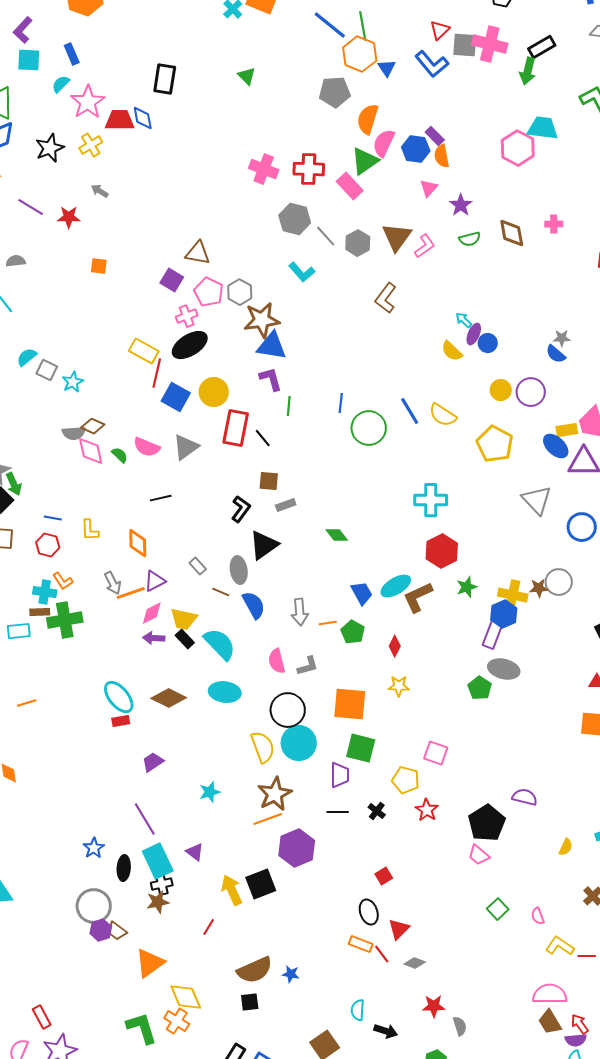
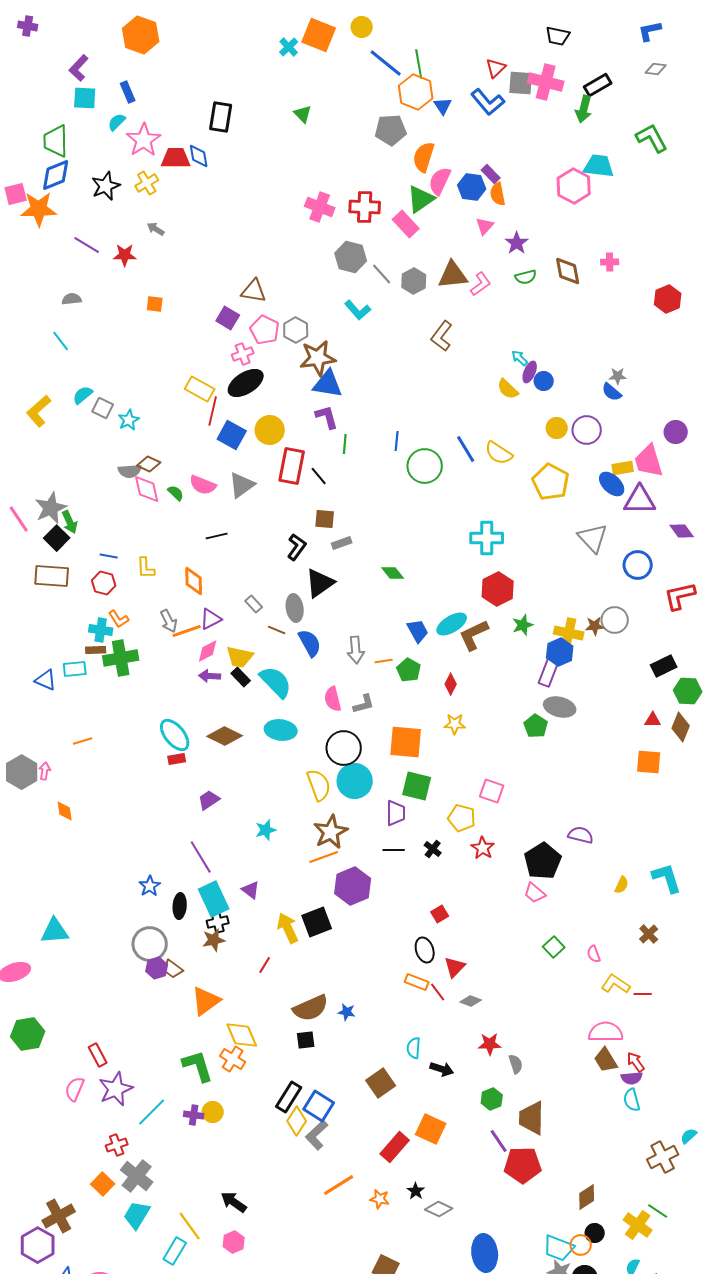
brown triangle: (397, 237) -> (453, 275), turned 48

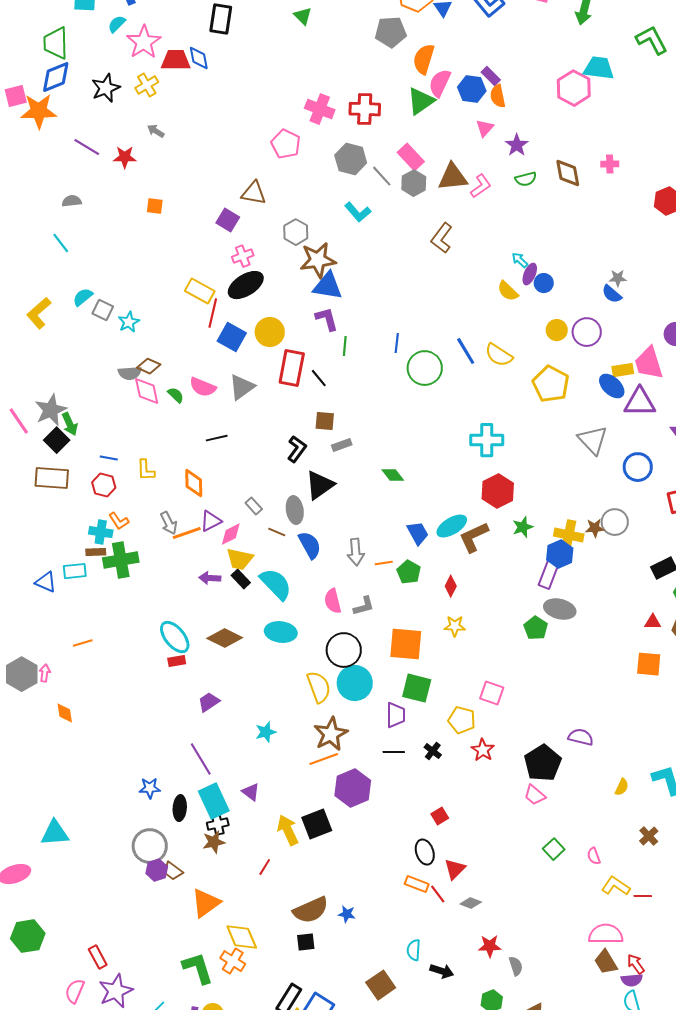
pink rectangle: (406, 224) -> (411, 157), moved
pink pentagon: (265, 330) -> (286, 144), moved
pink diamond: (208, 651) -> (231, 534), moved
blue star: (150, 886) -> (150, 788), turned 30

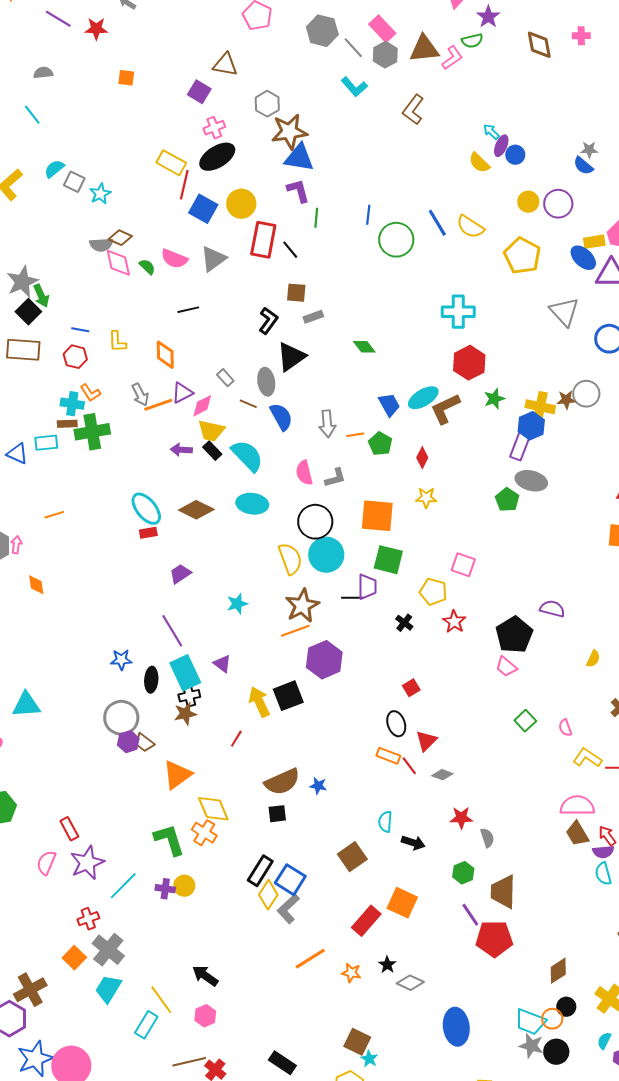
green semicircle: (526, 179) -> (472, 41), moved
cyan L-shape: (358, 212) -> (354, 87), moved
black line: (394, 752) -> (352, 598), moved

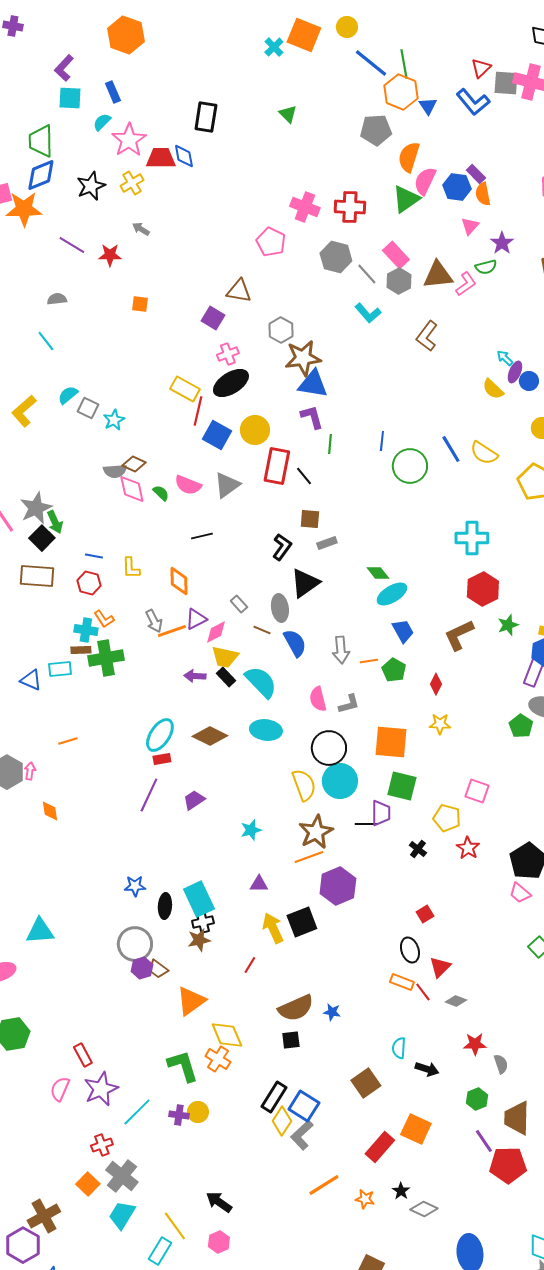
cyan ellipse: (423, 398) -> (392, 594), moved
cyan ellipse: (146, 509) -> (160, 735), turned 72
purple line: (172, 631) -> (149, 795), moved, turned 56
purple triangle: (222, 664) -> (259, 884), moved, turned -36

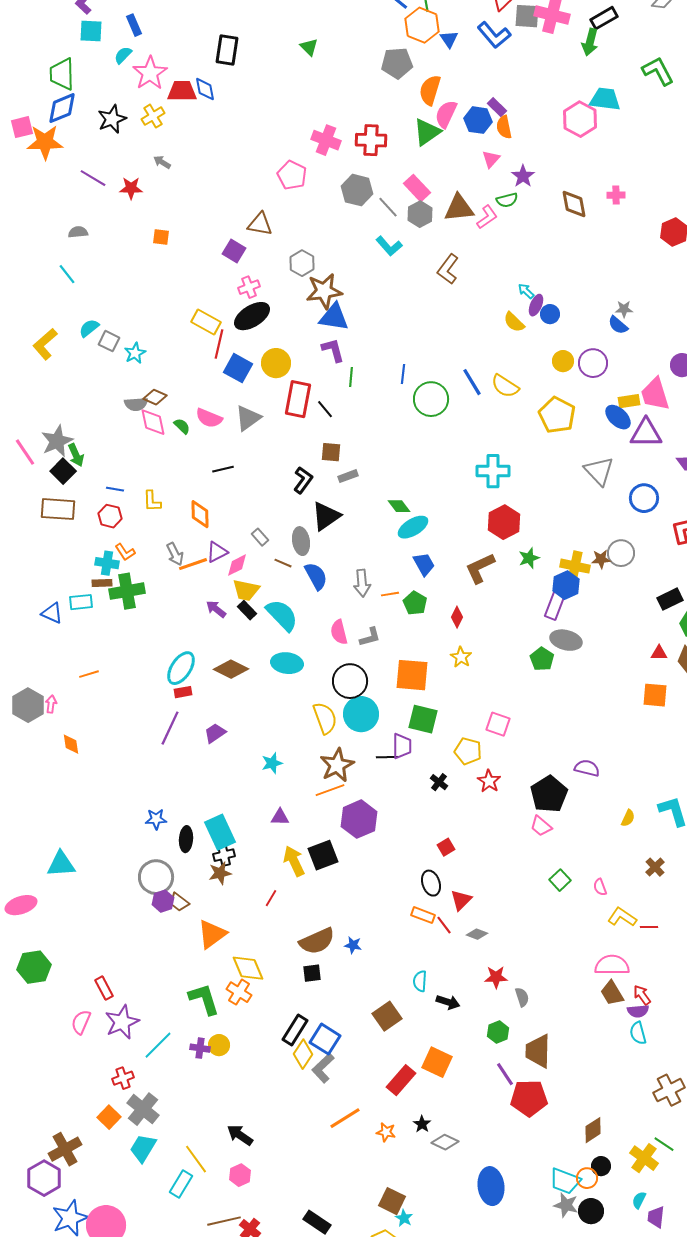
purple arrow: (195, 676) -> (216, 609), turned 35
yellow star: (440, 724) -> (461, 657), turned 30

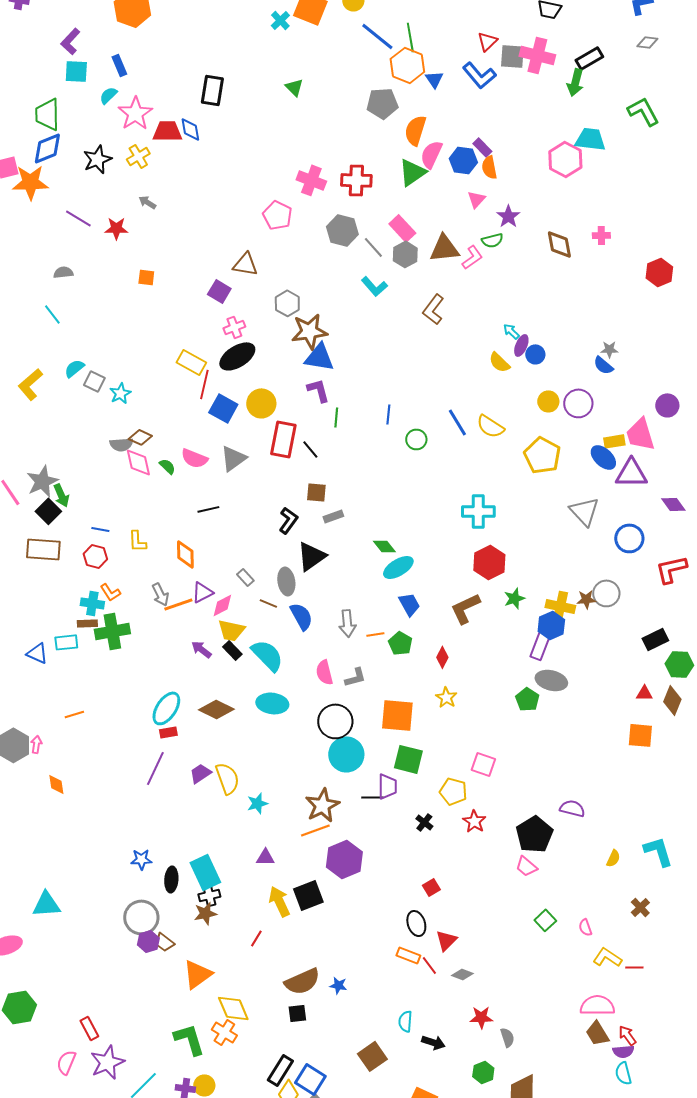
green circle: (431, 399) -> (416, 439), size x0.6
yellow semicircle: (325, 718) -> (227, 778), moved

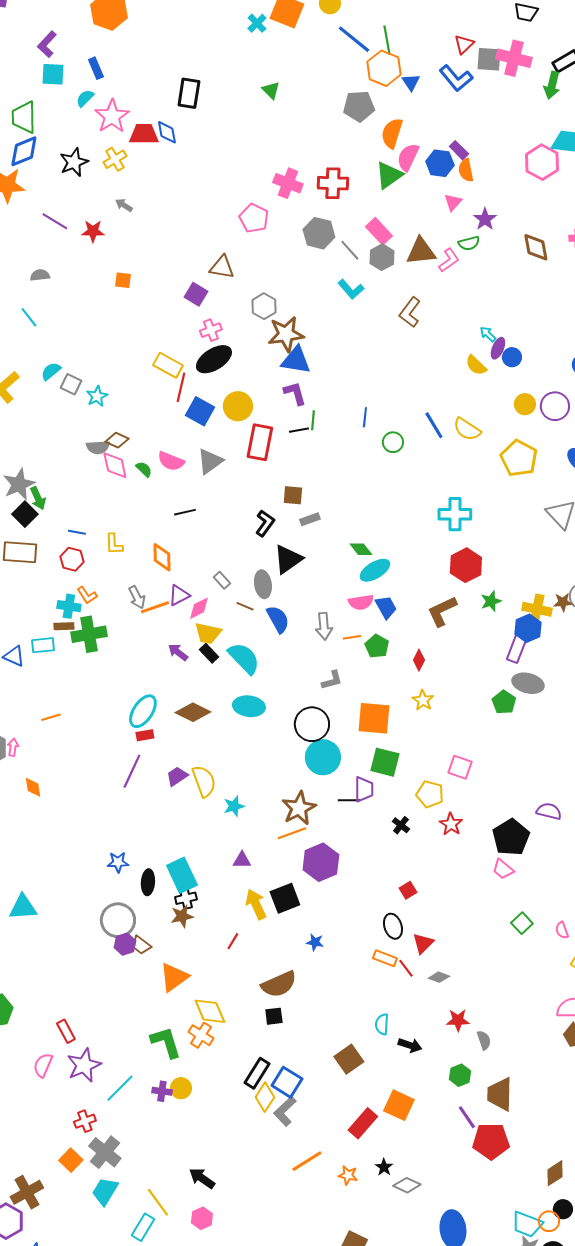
black line: (310, 449) -> (299, 430), moved, turned -60
pink semicircle: (324, 672) -> (361, 602), moved, turned -85
blue star: (338, 985) -> (315, 942), moved

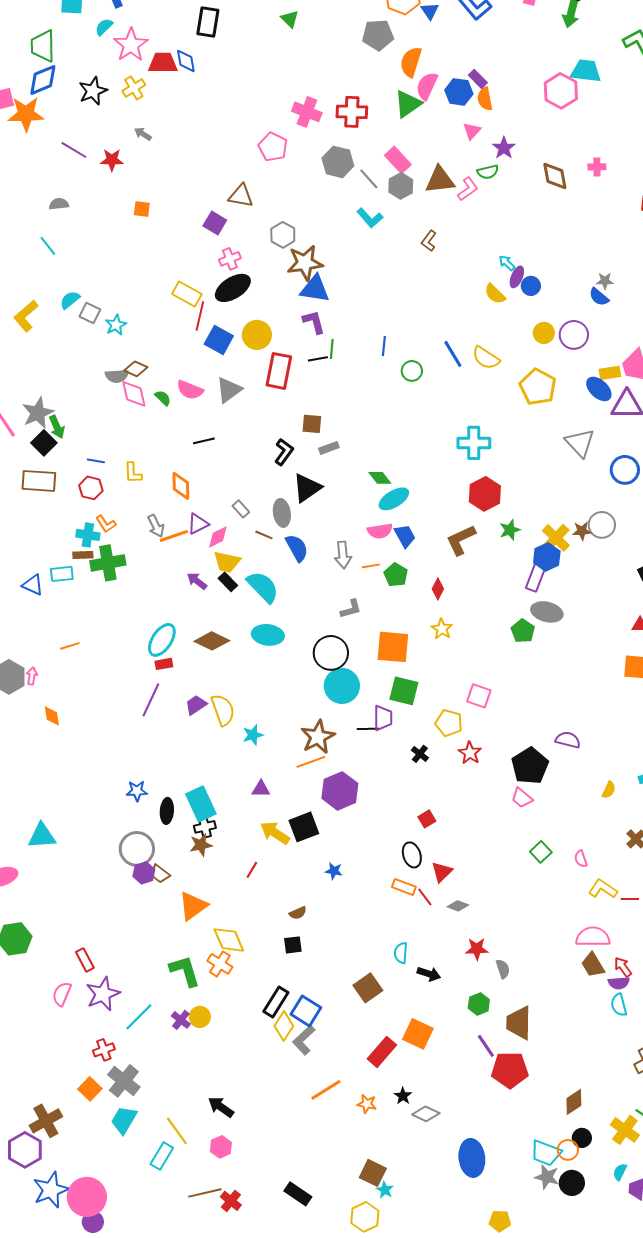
brown L-shape: (410, 312) -> (429, 241), size x0.7
yellow cross: (537, 609) -> (556, 538), turned 32
yellow arrow: (256, 904) -> (275, 833), turned -32
brown semicircle: (279, 984) -> (298, 913), size x0.5
purple cross: (162, 1091) -> (181, 1020), turned 30

